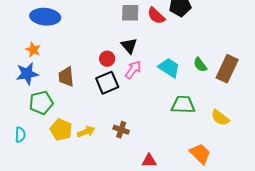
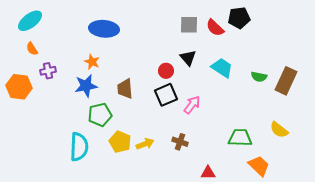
green semicircle: (200, 65) -> (259, 77), turned -42
cyan trapezoid: (169, 68) -> (222, 68), moved
pink arrow: (133, 70) -> (192, 105), moved
green trapezoid: (183, 105) -> (240, 138), moved
cyan semicircle: (20, 135) -> (79, 147), size x1.8

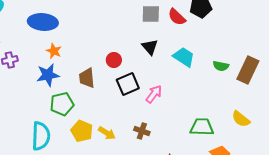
blue ellipse: (104, 29) -> (43, 22), moved
red circle: (166, 71) -> (114, 60), moved
yellow arrow: (145, 144) -> (107, 133), turned 54

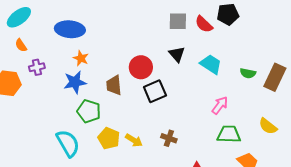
red circle: (114, 60) -> (141, 67), size x1.5
pink arrow: (154, 94) -> (220, 105), moved
green pentagon: (62, 104) -> (89, 111), turned 30
cyan semicircle: (41, 136) -> (68, 143), turned -32

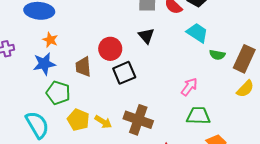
cyan trapezoid: (211, 64) -> (197, 33), moved
yellow semicircle: (268, 126) -> (245, 89), moved, turned -84
brown cross: (169, 138) -> (138, 120), size x1.8

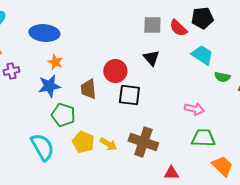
black square: (124, 73) -> (129, 95), turned 30
pink arrow: (189, 87) -> (194, 109), turned 66

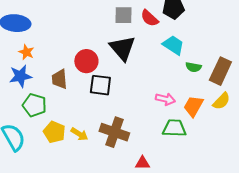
black triangle: (151, 58) -> (122, 48), size x1.6
orange trapezoid: (222, 166) -> (193, 106), moved, turned -105

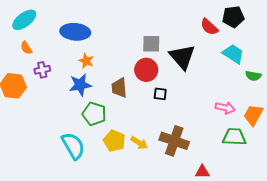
gray square: (123, 15) -> (151, 44), moved
black square: (100, 85) -> (160, 94), size x0.6

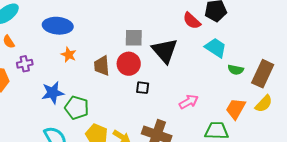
blue star: (80, 85) -> (53, 93), moved
brown trapezoid: (119, 88) -> (102, 66), moved
pink arrow: (225, 108) -> (189, 102), moved, turned -42

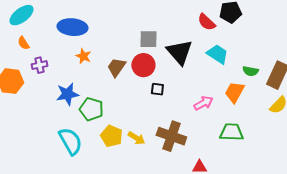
cyan trapezoid: (216, 48) -> (217, 54), moved
brown trapezoid: (102, 66) -> (116, 67), turned 40
orange trapezoid: (236, 109) -> (234, 92), moved

